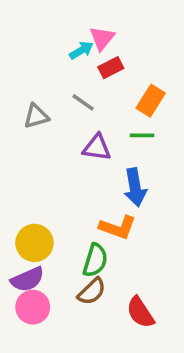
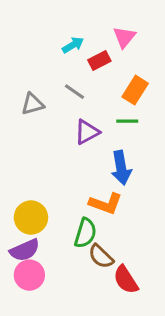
pink triangle: (102, 38) -> (124, 37), moved
purple triangle: (97, 147) -> (87, 132), turned -36
brown semicircle: (92, 292) -> (101, 256), moved, turned 88

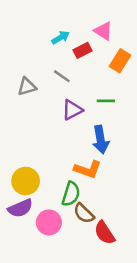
pink triangle: (124, 37) -> (103, 31), turned -36
orange rectangle: (135, 90) -> (120, 61), moved
pink circle: (29, 275) -> (49, 222), moved

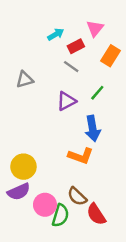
pink triangle: (103, 31) -> (95, 28), turned 36
gray line: (62, 76) -> (71, 67), moved
green line: (106, 101) -> (97, 93), turned -49
green semicircle: (71, 194) -> (60, 215), moved

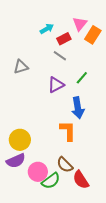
orange rectangle: (110, 56) -> (93, 35), moved
orange L-shape: (81, 156) -> (68, 131), turned -110
green semicircle: (60, 215) -> (51, 181), turned 36

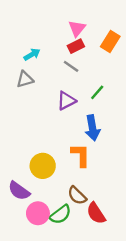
pink triangle: (80, 24) -> (77, 28), moved
cyan arrow: (47, 29) -> (32, 54), moved
yellow circle: (20, 140) -> (43, 166), moved
purple semicircle: (16, 161) -> (19, 191), turned 60
pink circle: (38, 172) -> (38, 213), moved

